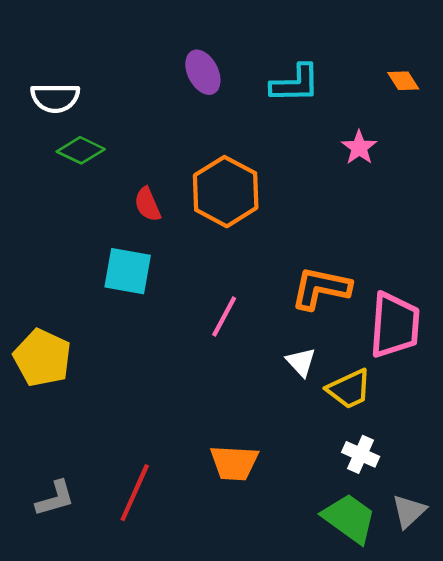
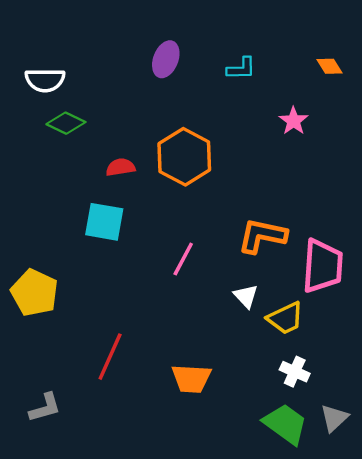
purple ellipse: (203, 72) -> (166, 59), turned 48
cyan L-shape: (295, 84) -> (241, 69), size x0.7
red semicircle: (147, 204) -> (120, 167), turned 104
red line: (135, 493) -> (110, 357), moved

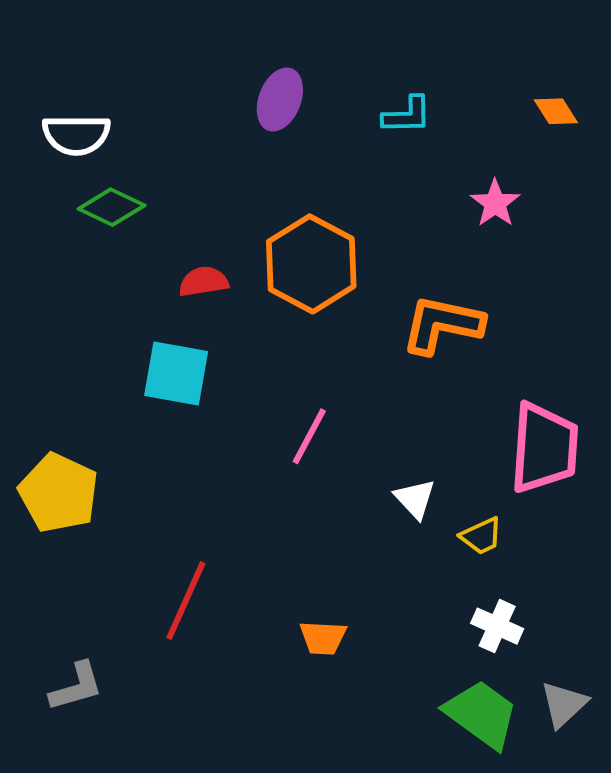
orange L-shape: (262, 236) -> (442, 325), moved
yellow trapezoid: (285, 318) -> (481, 536), size x0.7
orange trapezoid: (191, 379) -> (323, 638), size x0.7

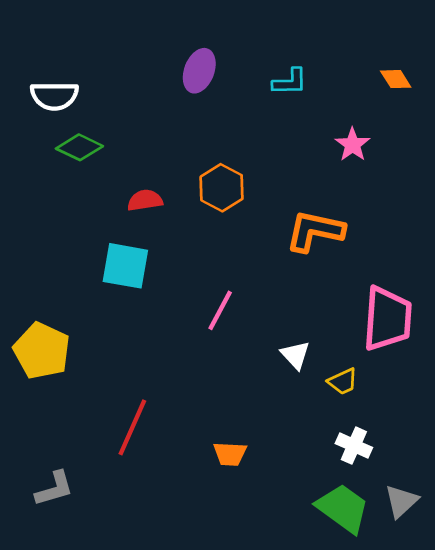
orange hexagon: (311, 264) -> (222, 188), size x0.7

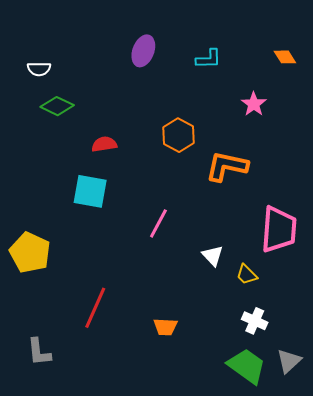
white semicircle: (54, 96) -> (39, 69), size x0.7
orange hexagon: (222, 188) -> (178, 135), moved
yellow trapezoid: (343, 381) -> (247, 275), turned 70
gray L-shape: (54, 489) -> (39, 352), turned 100

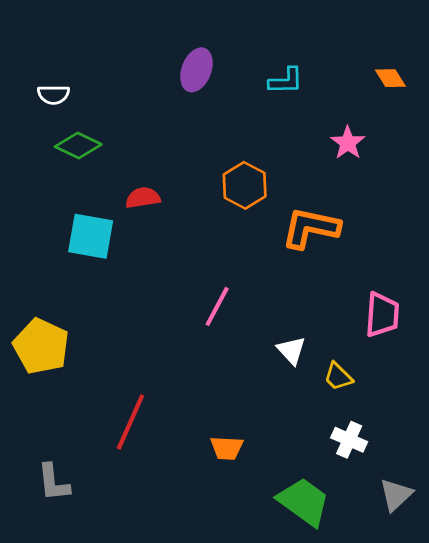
cyan square: (90, 191) -> (91, 236), moved
pink trapezoid: (279, 229) -> (382, 315), size x0.7
green trapezoid: (247, 366) -> (304, 502), moved

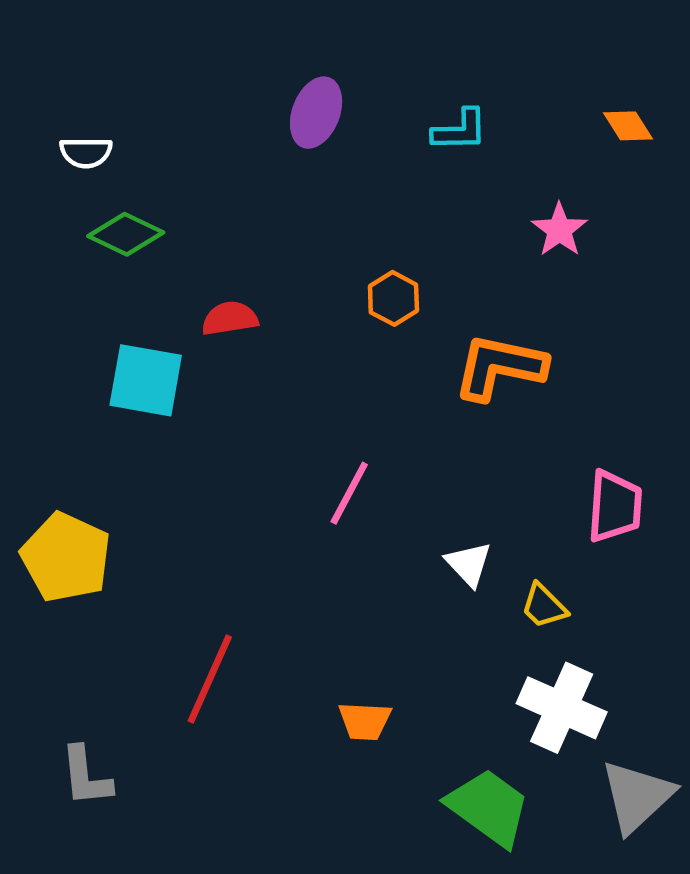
orange hexagon: (245, 185) -> (393, 298), size x0.7
white cross: (349, 440) -> (562, 708), size x1.5
gray triangle: (396, 495) -> (637, 796), size x1.4

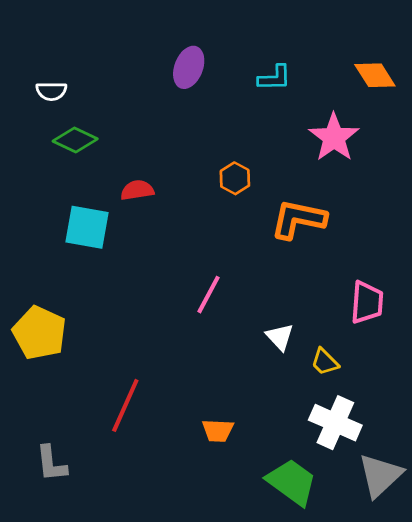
orange diamond: (628, 126) -> (375, 75), size x1.4
pink star: (559, 230) -> (334, 137), size x1.5

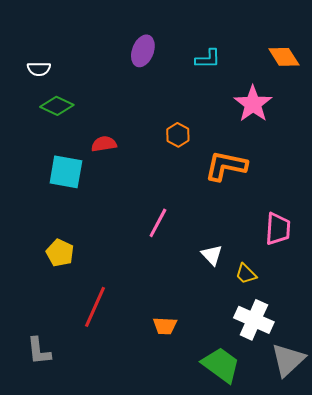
yellow pentagon: (39, 333) -> (60, 253), moved, size x0.7

